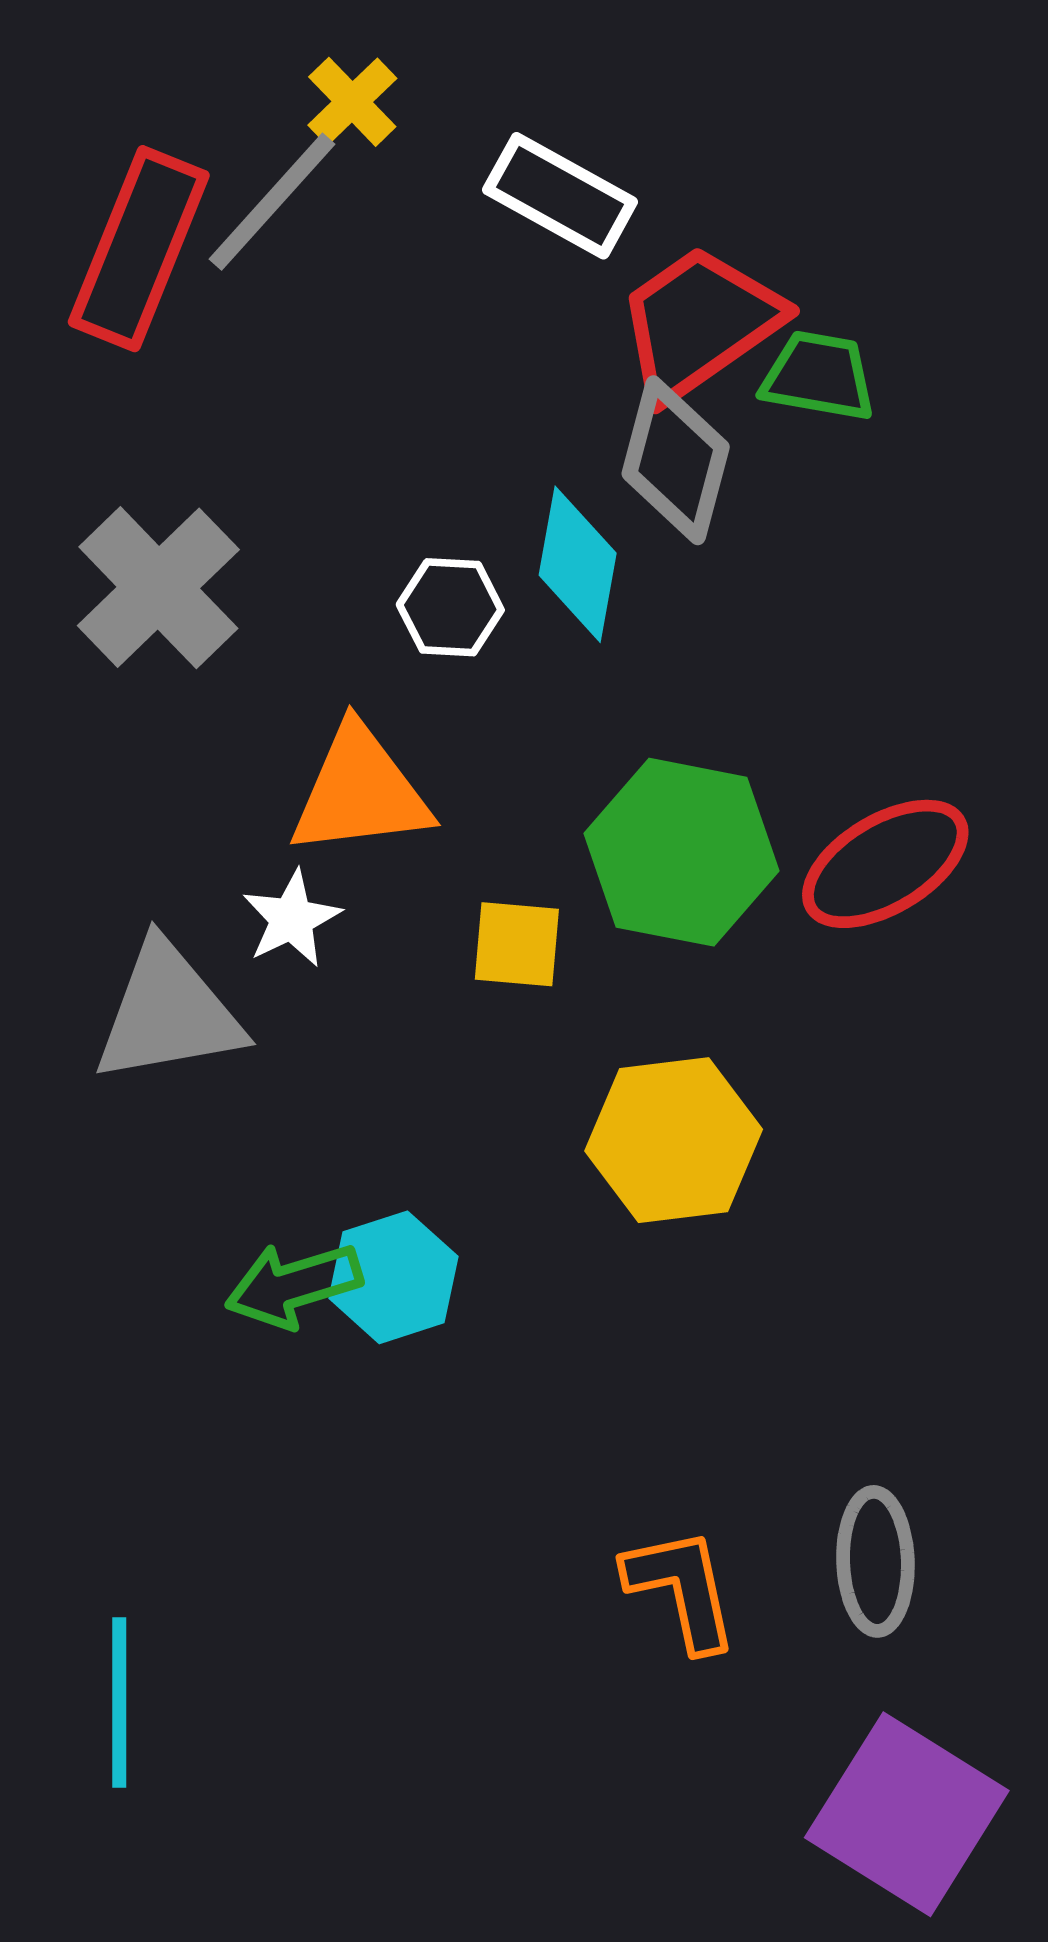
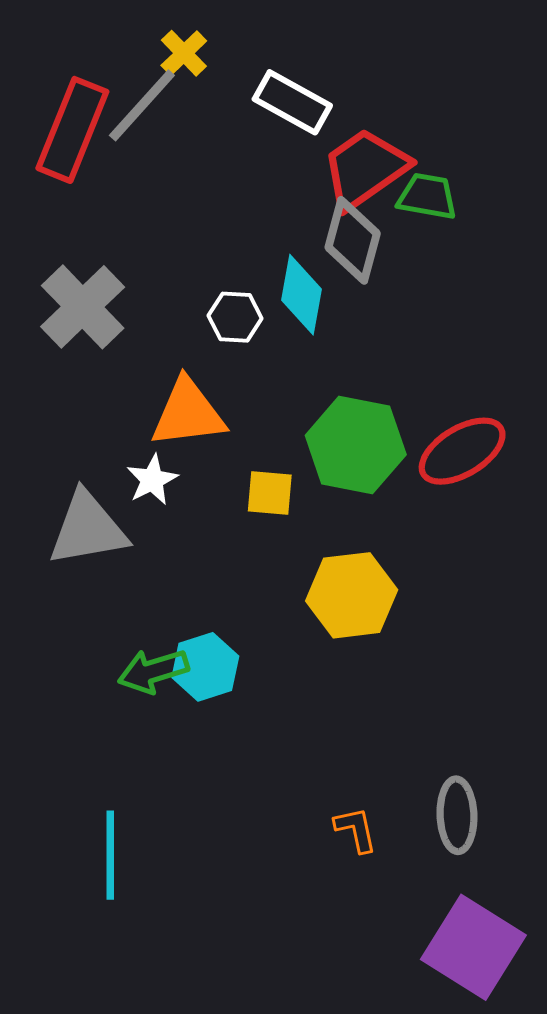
orange L-shape: (681, 1589) -> (356, 830), size x0.7
cyan line: (119, 1703) -> (110, 855), moved

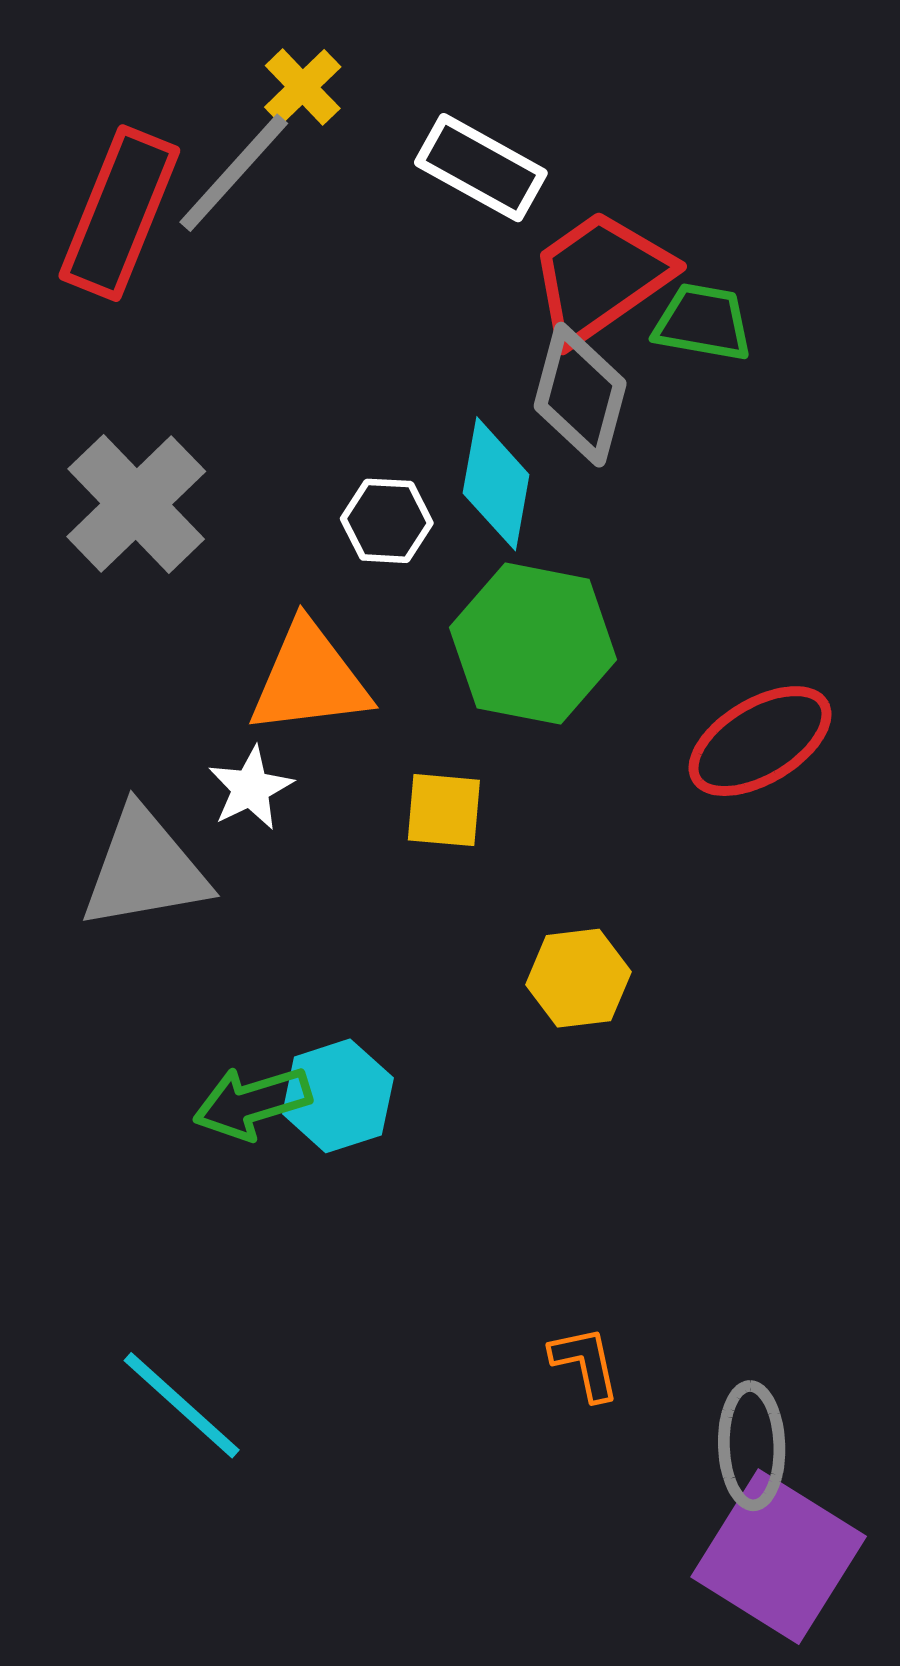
green hexagon: (356, 445) -> (533, 644), moved
yellow hexagon: (352, 595) -> (578, 978), size x0.7
gray ellipse: (457, 815) -> (752, 1446), moved
cyan line: (110, 855) -> (182, 1405), turned -48

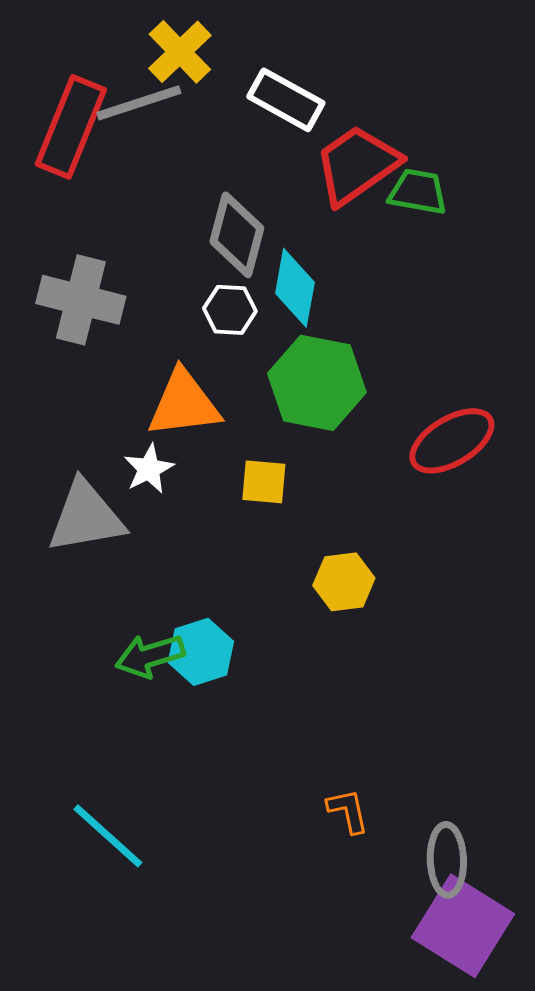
yellow cross: (303, 87) -> (180, 52), size x1.4
gray line: (234, 173) -> (139, 103), turned 30
gray diamond: (580, 395) -> (237, 235), moved
gray cross: (136, 504) -> (81, 300), turned -32

